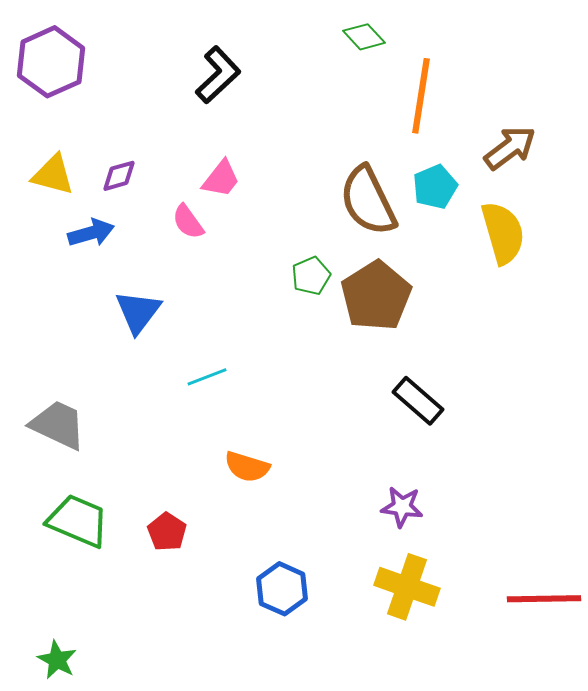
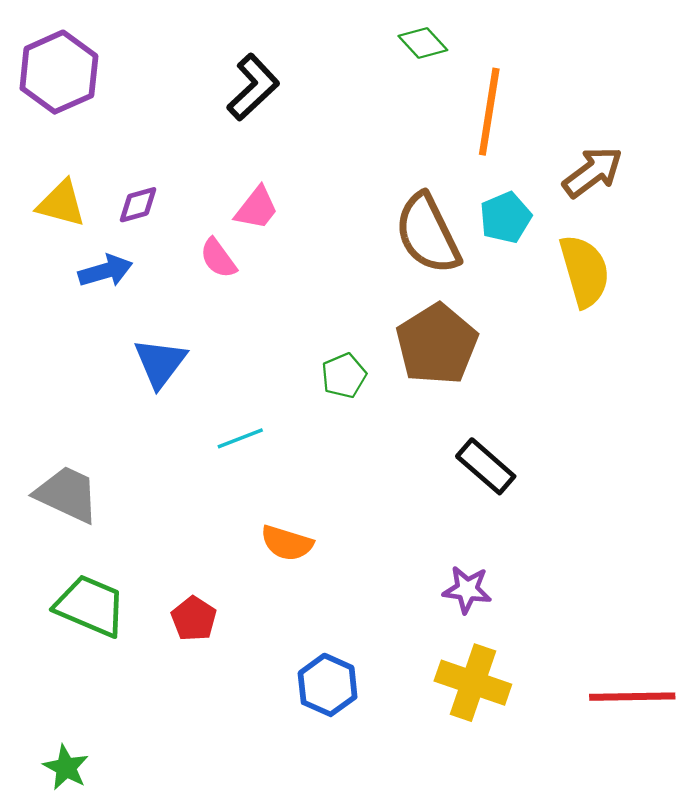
green pentagon: (311, 276) -> (344, 376), moved

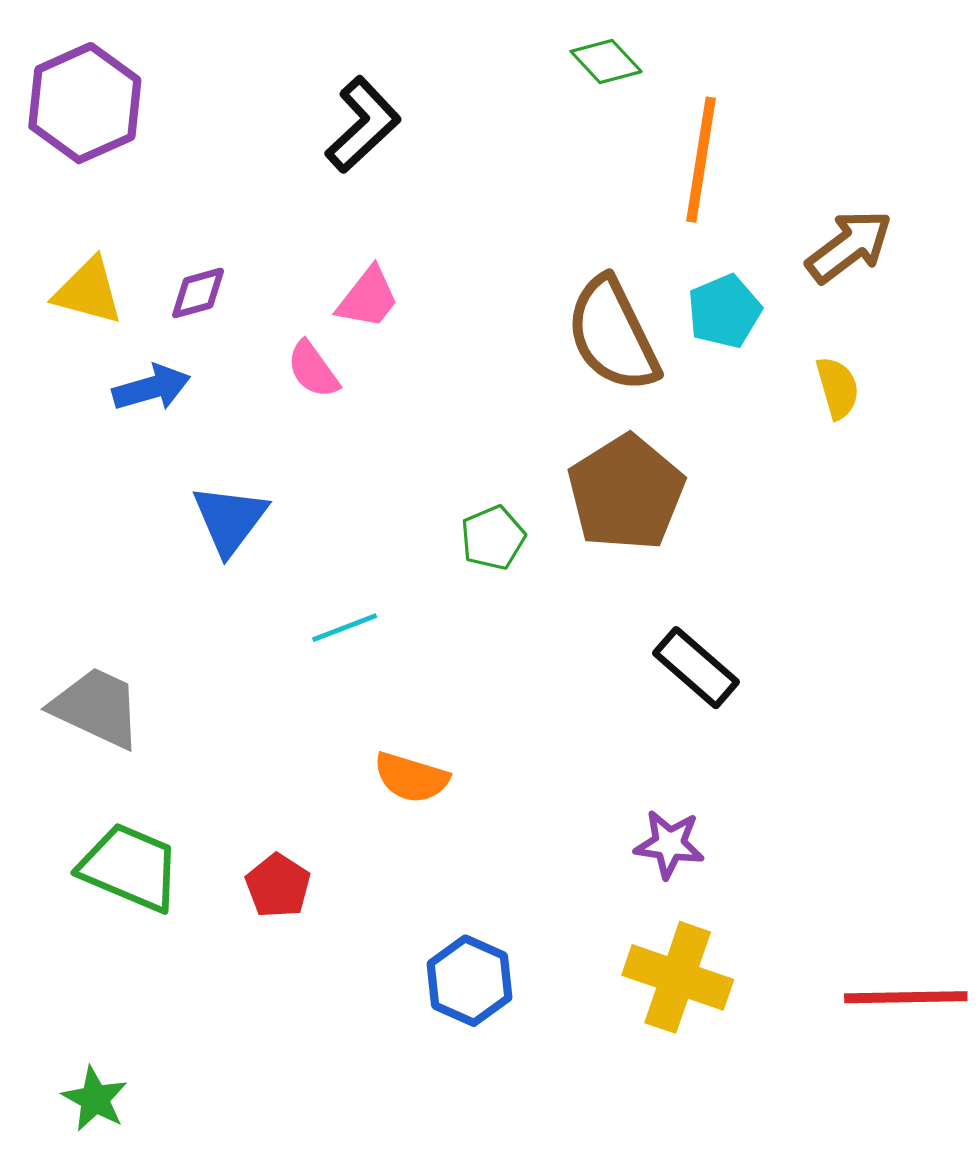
yellow semicircle: (585, 271) -> (838, 388), size x0.6

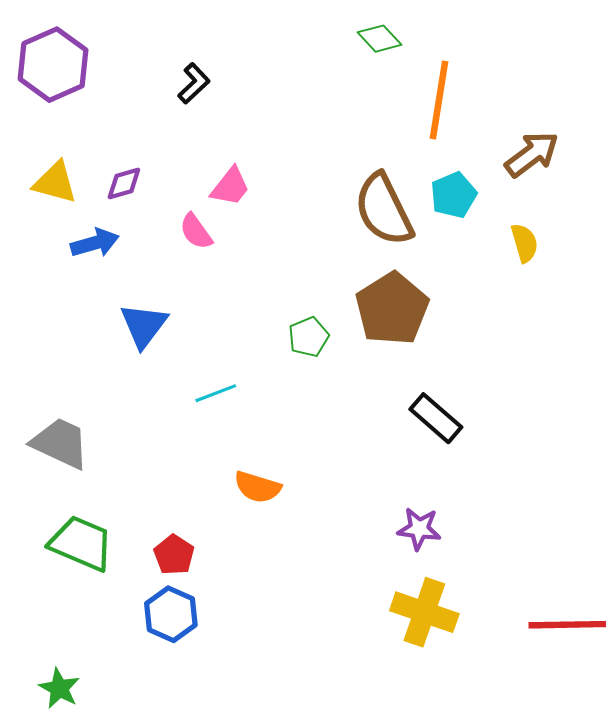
black L-shape: (363, 125) -> (194, 83), moved, size x0.7
blue hexagon: (470, 981) -> (171, 614), moved

